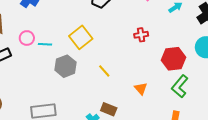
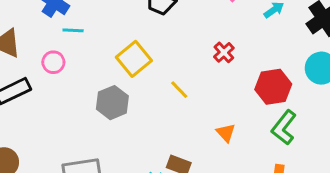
red cross: (141, 35) -> (224, 52), turned -32
cyan line: (45, 44) -> (73, 30), moved
yellow line: (104, 71) -> (179, 90), moved

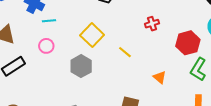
red cross: (224, 52) -> (152, 24), turned 32
pink circle: (53, 62) -> (46, 46), moved

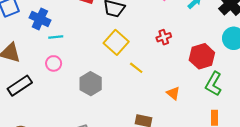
yellow square: (92, 35) -> (116, 42), moved

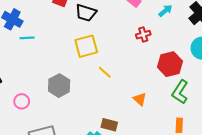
red cross: (164, 37) -> (143, 35), moved
yellow square: (116, 42) -> (86, 46), turned 30
pink circle: (54, 63) -> (22, 101), moved

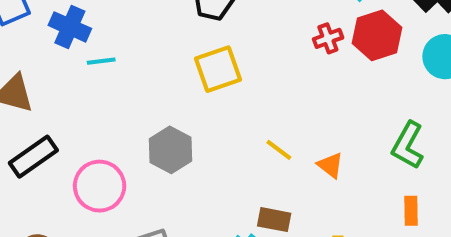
red hexagon: (170, 64) -> (377, 35), moved
yellow line: (105, 72) -> (279, 150), moved
pink circle: (22, 101) -> (100, 186), size x1.6

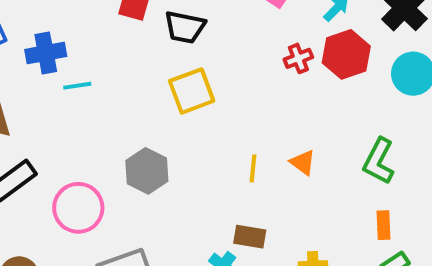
blue cross: (70, 27) -> (46, 53), turned -33
yellow line: (279, 150) -> (253, 168), turned 60
orange triangle: (330, 165) -> (303, 162), moved

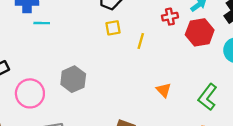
red cross: (298, 58) -> (170, 17), moved
yellow square: (192, 91) -> (113, 28), moved, size x0.6
yellow line: (253, 168) -> (141, 41), moved

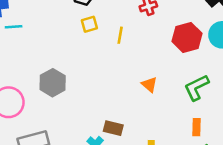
red hexagon: (200, 32) -> (187, 37), moved
green L-shape: (208, 97) -> (197, 87), turned 32

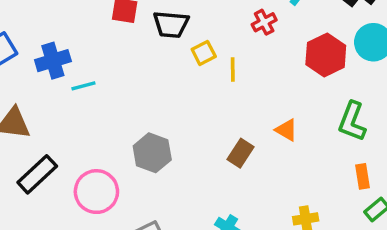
yellow square: (89, 24) -> (204, 53), moved
green L-shape: (197, 87) -> (352, 121), turned -32
brown rectangle: (113, 128) -> (241, 153), moved, turned -60

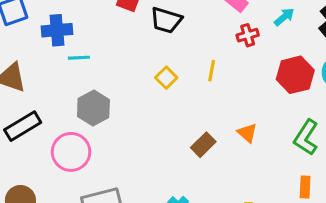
yellow square: (204, 53) -> (166, 78), moved, turned -30
gray hexagon: (152, 153) -> (93, 108), moved

